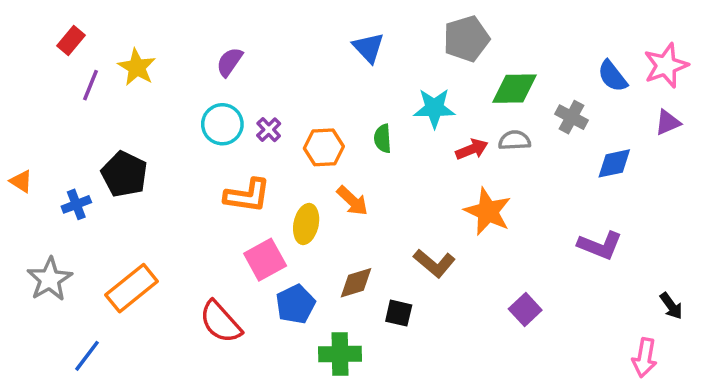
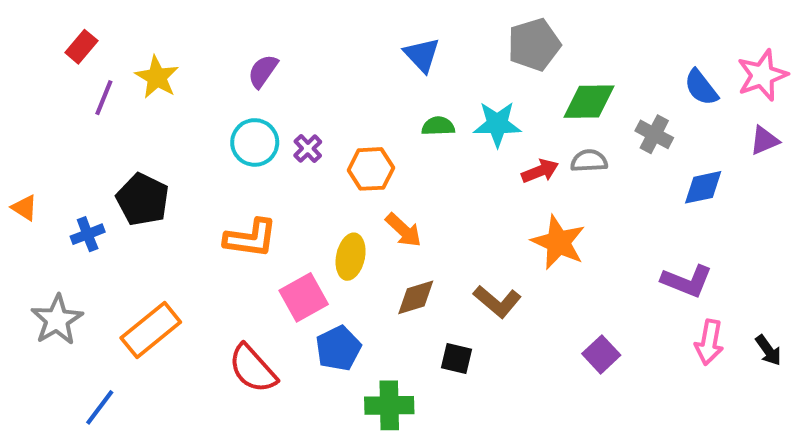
green semicircle: (383, 138) -> (438, 126), moved, turned 92
orange L-shape: (247, 196) -> (251, 238), moved
brown diamond: (356, 283) -> (416, 297), moved
pink arrow: (645, 358) -> (709, 342), moved

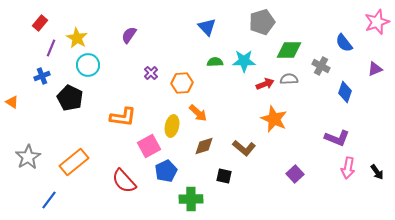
pink star: (762, 75) -> (377, 22), moved
cyan circle: (255, 142) -> (88, 65), moved
blue diamond: (703, 187) -> (345, 92), turned -60
blue cross: (88, 234) -> (42, 76), moved

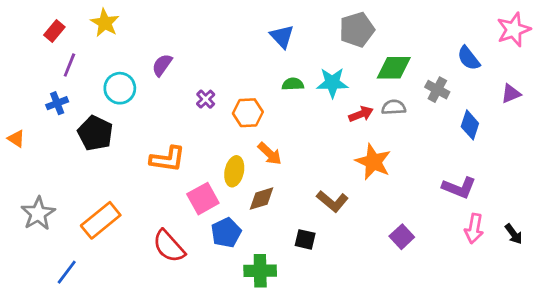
purple semicircle: (129, 35) -> (162, 65), moved
yellow star: (77, 38) -> (105, 23), moved
brown diamond: (204, 146) -> (262, 199), moved

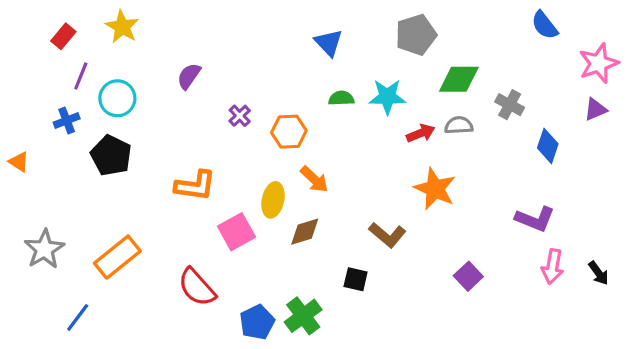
pink star: (514, 30) -> (599, 63), moved
blue semicircle: (469, 58) -> (545, 25), moved
cyan circle: (120, 88) -> (117, 98), moved
blue pentagon: (226, 233) -> (257, 322), moved
green cross: (260, 271) -> (303, 316), turned -36

